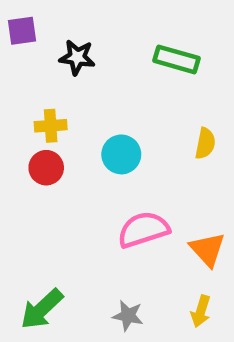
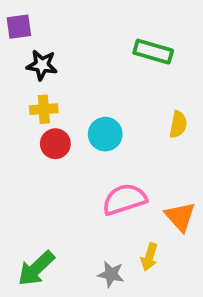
black star: (77, 57) -> (42, 65), moved
red circle: (46, 168) -> (55, 144), moved
yellow arrow: (201, 311) -> (149, 257), moved

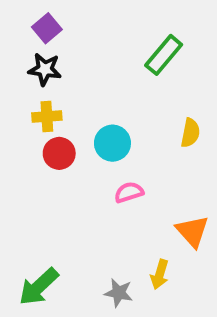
purple square: (19, 27) -> (47, 28), moved, turned -32
green rectangle: (153, 52) -> (164, 55), turned -66
pink semicircle: (124, 199) -> (129, 192), moved, size x0.6

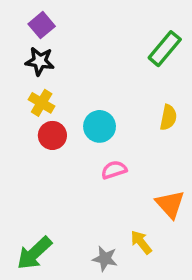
green rectangle: (164, 55) -> (165, 49), moved
yellow cross: (47, 116) -> (42, 103), turned 35
yellow arrow: (160, 274) -> (141, 242), turned 125

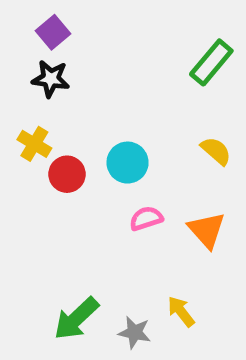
yellow cross: (42, 103) -> (34, 144), moved
yellow semicircle: (168, 117) -> (216, 151), turned -60
orange triangle: (170, 204) -> (207, 230), moved
green arrow: (34, 253) -> (76, 318), moved

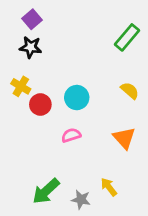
pink semicircle: (146, 218) -> (71, 135), moved

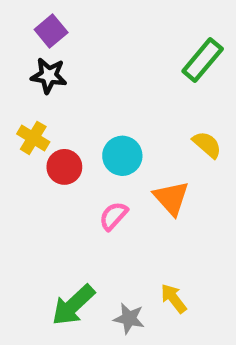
pink semicircle: (71, 135) -> (113, 216), turned -30
orange triangle: (124, 138) -> (171, 198), moved

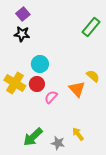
yellow cross: (33, 138) -> (15, 83), moved, size x1.5
yellow semicircle: (207, 145) -> (93, 76), moved
cyan circle: (122, 156) -> (40, 64), moved
red circle: (64, 167) -> (37, 84), moved

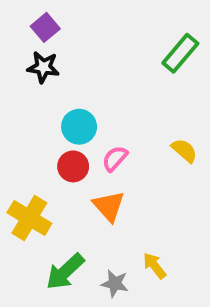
yellow cross: (15, 83) -> (29, 218), moved
orange triangle: (77, 89) -> (109, 206), moved
pink semicircle: (51, 97) -> (115, 158), moved

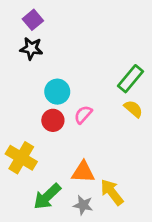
green rectangle: (180, 53) -> (131, 79), moved
orange triangle: (109, 206) -> (83, 172), moved, turned -45
yellow arrow: (155, 266) -> (112, 192), size x1.4

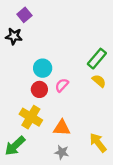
black star: (31, 48) -> (14, 36), moved
yellow cross: (21, 158) -> (31, 117), moved
yellow arrow: (112, 192) -> (98, 143), moved
green arrow: (47, 196) -> (15, 146), moved

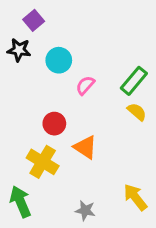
cyan circle: (43, 68) -> (59, 60), moved
pink semicircle: (62, 85) -> (85, 85), moved
orange triangle: (62, 128) -> (85, 147), moved, turned 30
green arrow: (15, 146) -> (20, 202), turned 110

